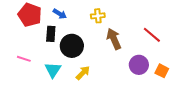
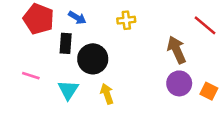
red line: (152, 35) -> (205, 25), moved
brown arrow: (114, 39) -> (177, 50), moved
yellow arrow: (83, 73) -> (107, 94), turned -63

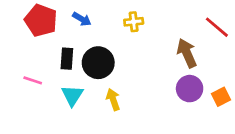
black rectangle: (66, 43) -> (67, 59), moved
orange square: (209, 91) -> (221, 97), turned 36

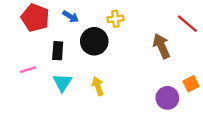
black circle: (98, 63) -> (94, 41), moved
pink line: (33, 80) -> (28, 70), turned -35
purple circle: (190, 89) -> (167, 98), moved

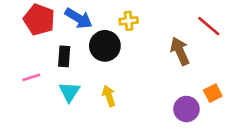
blue arrow: (71, 16) -> (79, 18), size x1.5

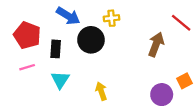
red pentagon: (39, 20) -> (27, 35), moved
brown arrow: (180, 51) -> (156, 44), turned 45
yellow arrow: (109, 96) -> (101, 91), moved

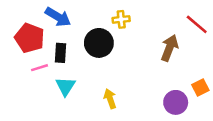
blue arrow: (68, 16) -> (58, 17), moved
pink line: (27, 67) -> (39, 68), moved

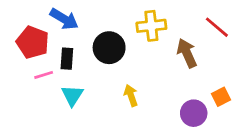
yellow cross: (121, 19) -> (151, 26), moved, size x1.5
brown arrow: (169, 48) -> (187, 53), turned -45
yellow arrow: (110, 99) -> (131, 95), moved

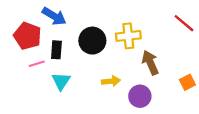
yellow cross: (151, 26) -> (128, 36), moved
brown arrow: (187, 53) -> (150, 63), moved
yellow arrow: (131, 95) -> (111, 81), turned 102
purple circle: (194, 113) -> (140, 96), moved

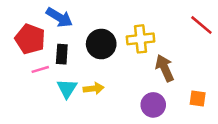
yellow arrow: (111, 81) -> (94, 88), moved
orange square: (187, 82) -> (198, 99), moved, turned 35

